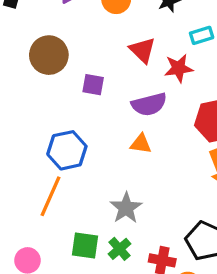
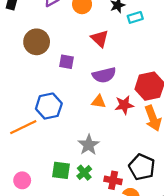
cyan rectangle: (202, 35) -> (135, 17), moved
red star: (179, 68) -> (124, 105), moved
orange line: (50, 196) -> (23, 127), moved, turned 40

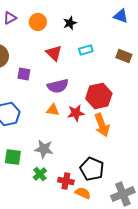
cyan rectangle: (135, 17) -> (86, 50), moved
gray star: (89, 145) -> (44, 149), turned -30
green square: (61, 170) -> (13, 157), moved

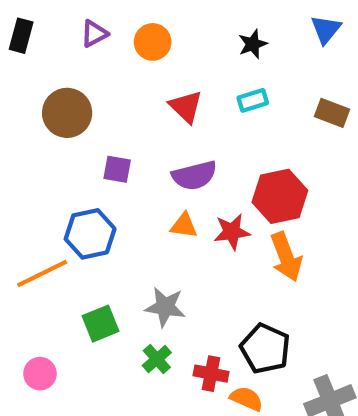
blue triangle: (121, 16) -> (326, 29), turned 49
black star: (70, 23) -> (253, 44), moved
purple square: (24, 74) -> (117, 169), moved
green square: (13, 157) -> (100, 324), turned -30

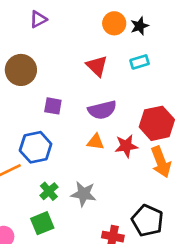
orange circle: (153, 42) -> (114, 23), moved
green square: (100, 324) -> (42, 223), moved
green cross: (157, 359) -> (49, 191), moved

